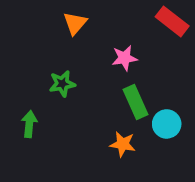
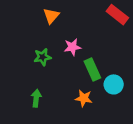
pink star: (125, 58) -> (72, 47), moved
green arrow: (29, 124) -> (36, 98), moved

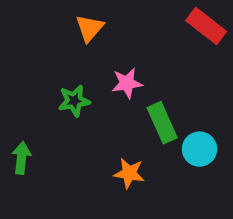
green arrow: (36, 98) -> (21, 158), moved
orange star: (84, 98) -> (129, 173), moved

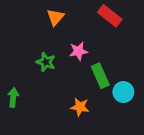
red rectangle: (206, 26) -> (110, 16), moved
green star: (74, 101) -> (46, 62), turned 30

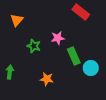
orange triangle: (55, 17) -> (17, 20), moved
orange star: (80, 107) -> (47, 79), moved

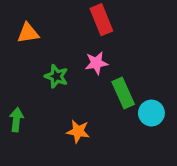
red rectangle: (81, 12) -> (101, 20), moved, turned 30
orange triangle: (17, 20) -> (28, 33), turned 40

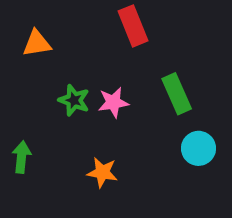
pink star: (96, 63) -> (113, 102), moved
green rectangle: (123, 93) -> (177, 94), moved

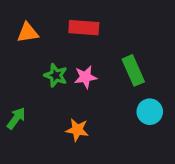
red rectangle: (133, 26) -> (84, 28), moved, turned -64
green arrow: (22, 157) -> (16, 118), turned 30

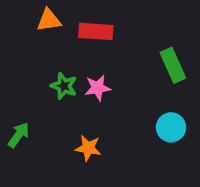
orange triangle: (28, 33) -> (49, 20), moved
green rectangle: (133, 70) -> (173, 65), moved

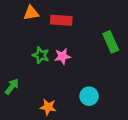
cyan circle: (171, 127) -> (89, 96), moved
orange star: (88, 148) -> (48, 107), moved

